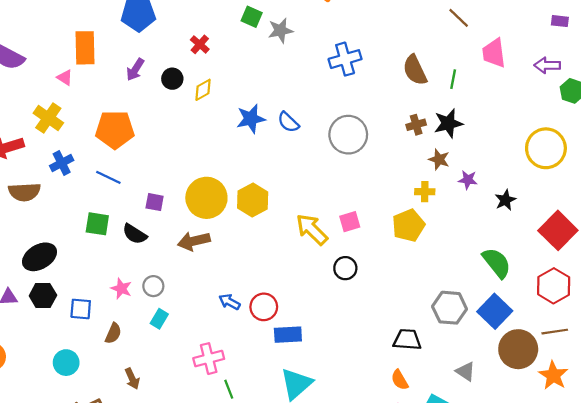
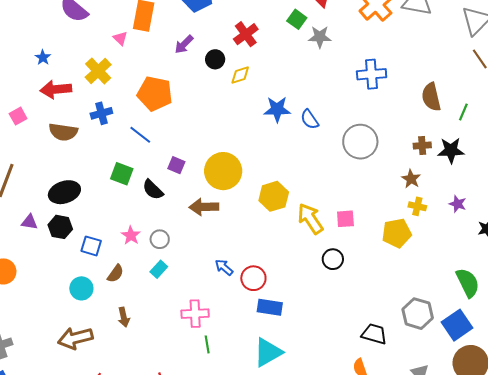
red cross: (200, 44) -> (246, 34), size x1.4
brown star: (439, 159) -> (411, 179), moved
yellow hexagon: (253, 200) -> (274, 196), moved
cyan circle: (66, 363) -> (81, 288), moved

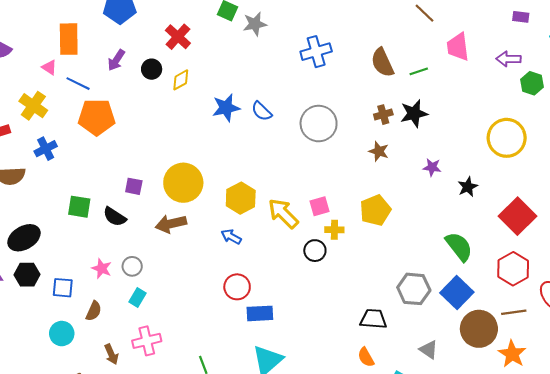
green line: (463, 112) -> (419, 71), turned 60
blue line: (140, 135) -> (78, 84), moved
yellow cross: (417, 206) -> (334, 230), moved
blue arrow: (224, 267) -> (231, 237), moved
pink cross: (195, 314) -> (147, 341), moved

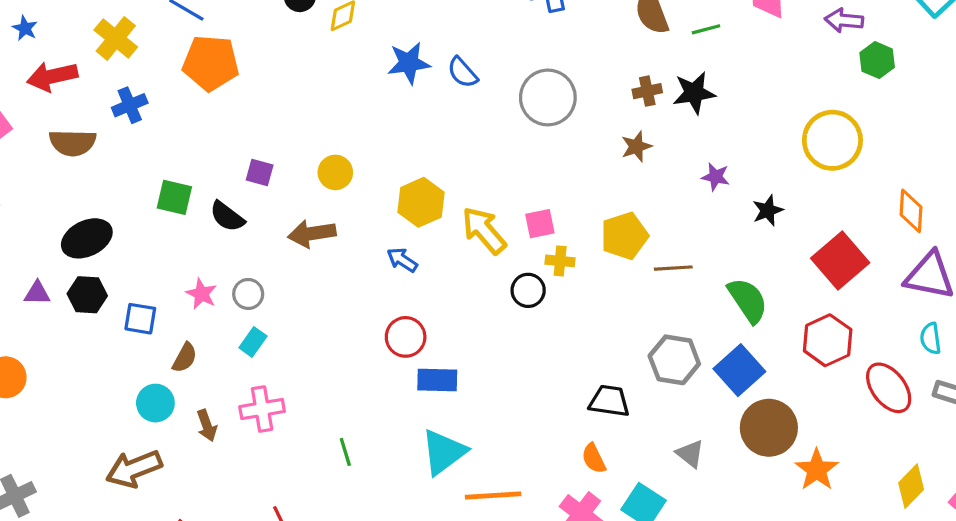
brown star: (379, 151) -> (636, 147), turned 30
yellow circle: (183, 183) -> (335, 172), size x0.6
brown line: (514, 312) -> (673, 268), moved
cyan circle: (62, 334) -> (155, 403), moved

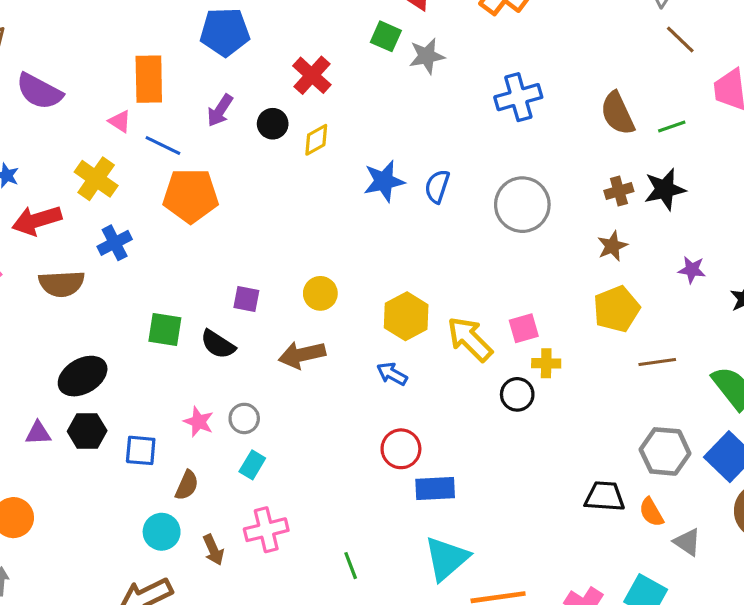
blue semicircle: (463, 72) -> (437, 186), turned 64
yellow pentagon: (624, 236) -> (616, 309), moved
orange semicircle: (594, 458) -> (651, 512), moved

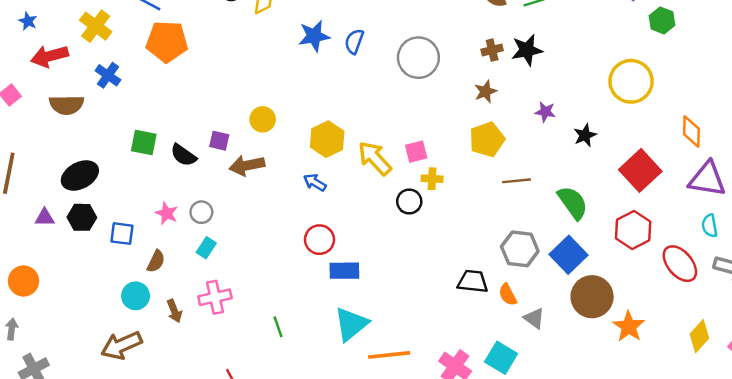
blue cross: (115, 243) -> (108, 75), turned -30
purple square: (246, 299) -> (219, 141), moved

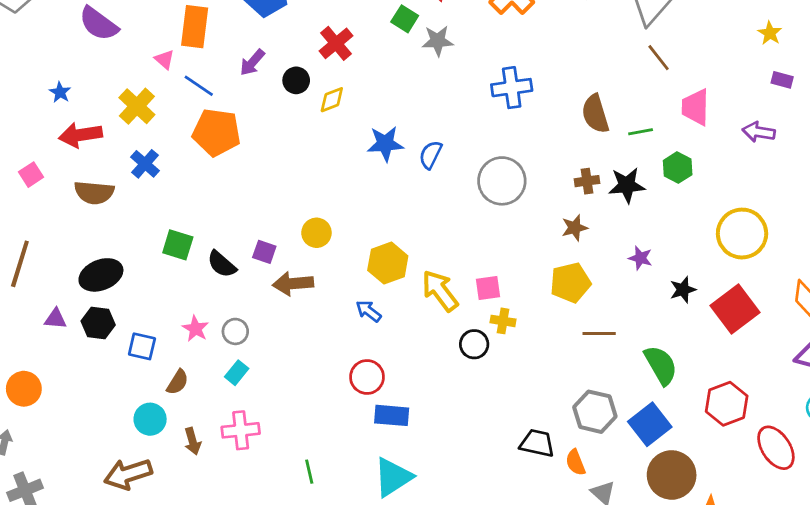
green hexagon: (662, 20) -> (678, 168), moved
red square: (640, 170) -> (735, 309), moved

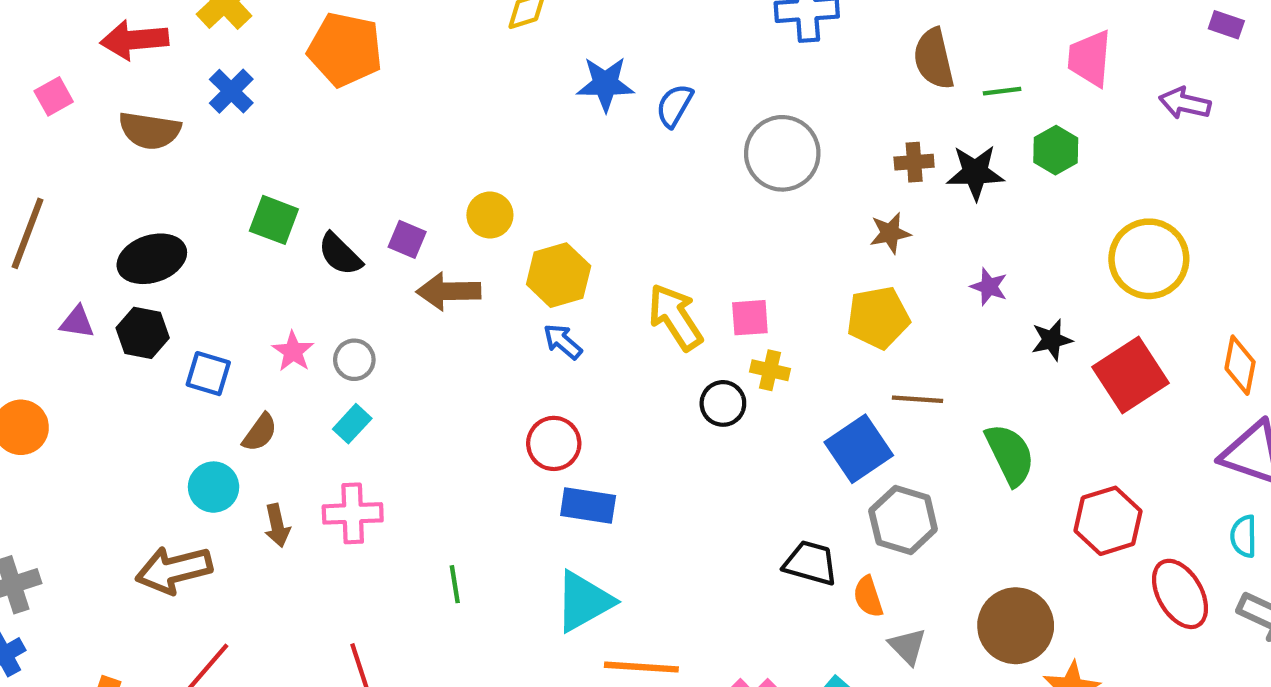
yellow hexagon: (388, 263) -> (559, 275), moved
blue square: (650, 424) -> (859, 449), moved

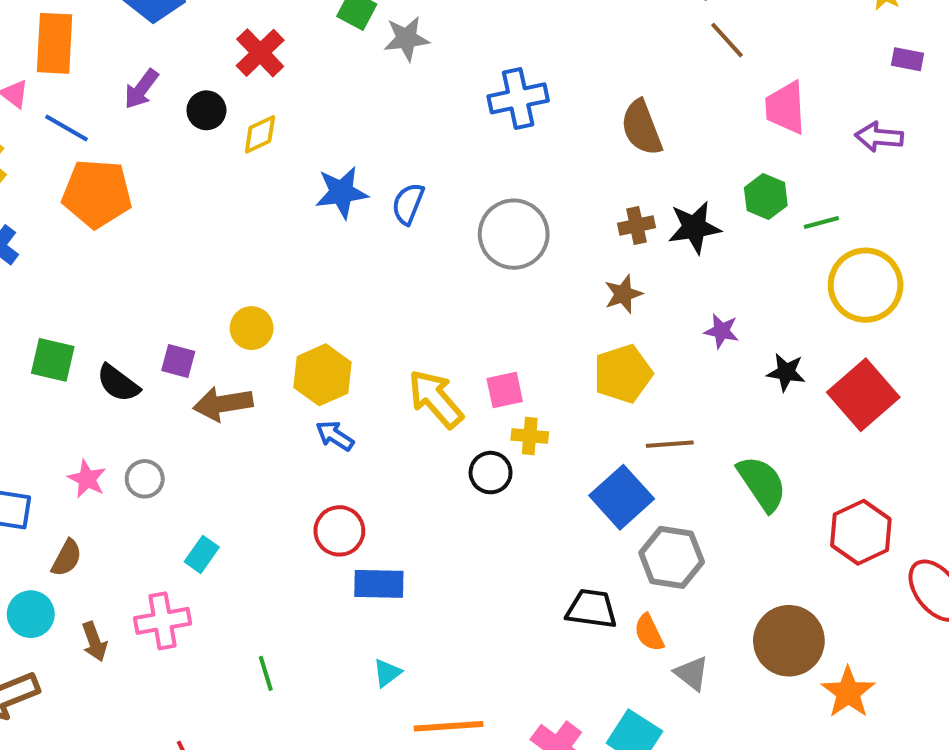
green line: (1002, 91) -> (821, 223), moved
black star: (1052, 340) -> (786, 372), turned 30
cyan rectangle: (352, 424) -> (202, 554), moved
cyan triangle: (584, 601) -> (387, 673), size x0.5

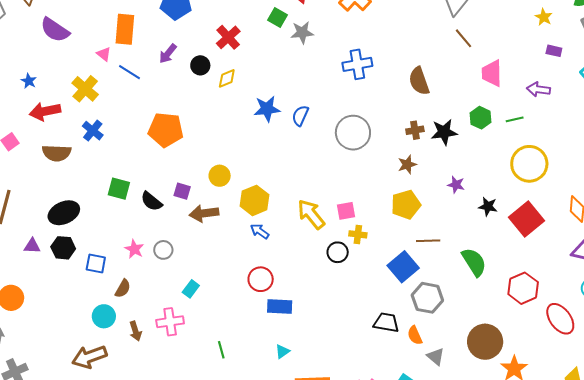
orange pentagon: (97, 194) -> (166, 130), moved
green line: (821, 223) -> (515, 119), moved

